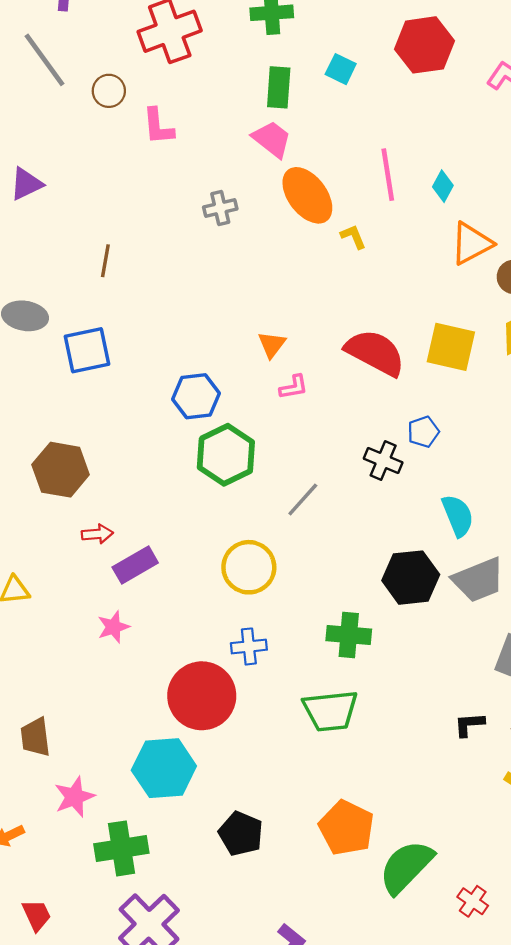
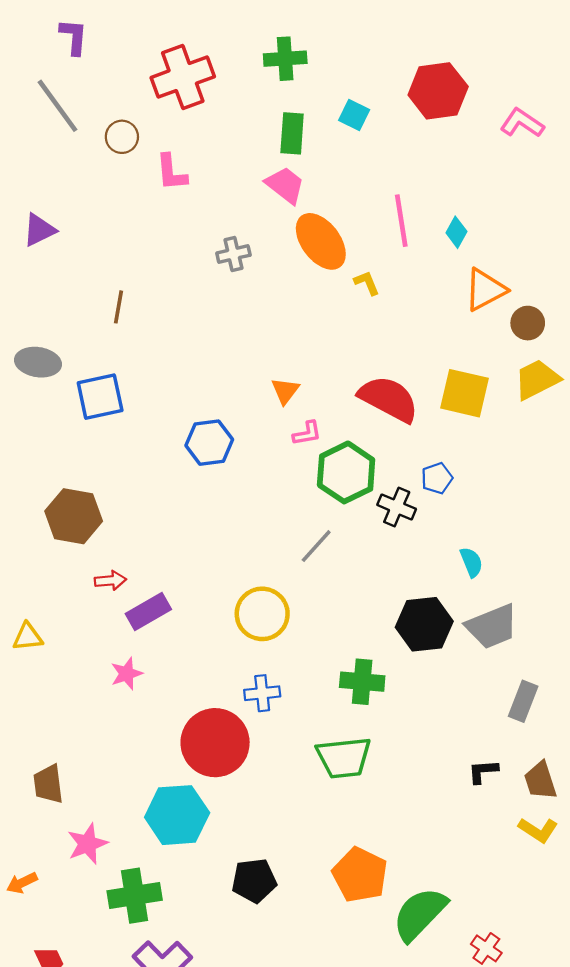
green hexagon: (226, 455) -> (346, 472), moved
cyan semicircle: (458, 516) -> (471, 562), size x0.7
black pentagon: (241, 834) -> (254, 881), turned -30

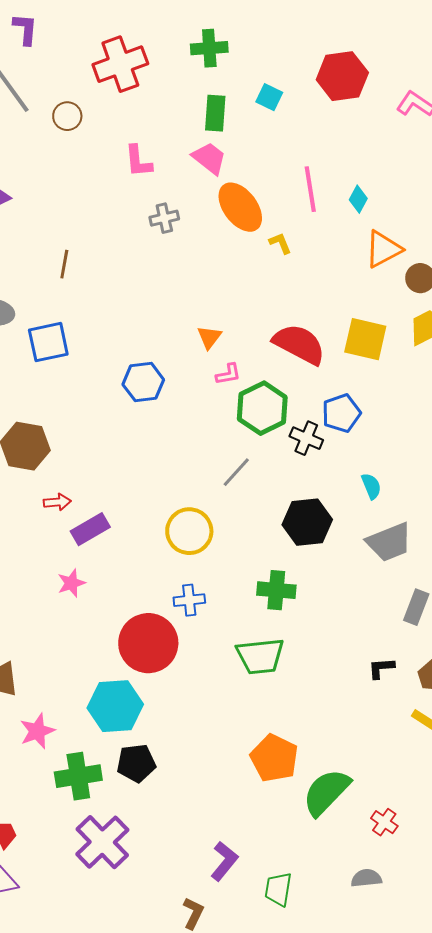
pink L-shape: (171, 172) -> (138, 161), moved
blue pentagon: (437, 478) -> (341, 413), size x1.4
black hexagon: (424, 624) -> (307, 522), moved
black pentagon: (254, 881) -> (136, 763), moved

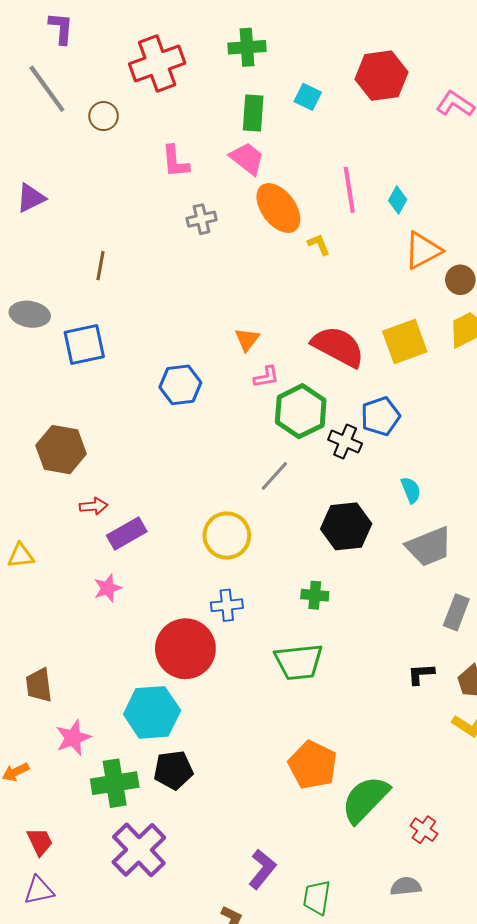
yellow square: (365, 339) -> (405, 341), turned -33
green cross: (276, 590) -> (315, 595), size x0.7

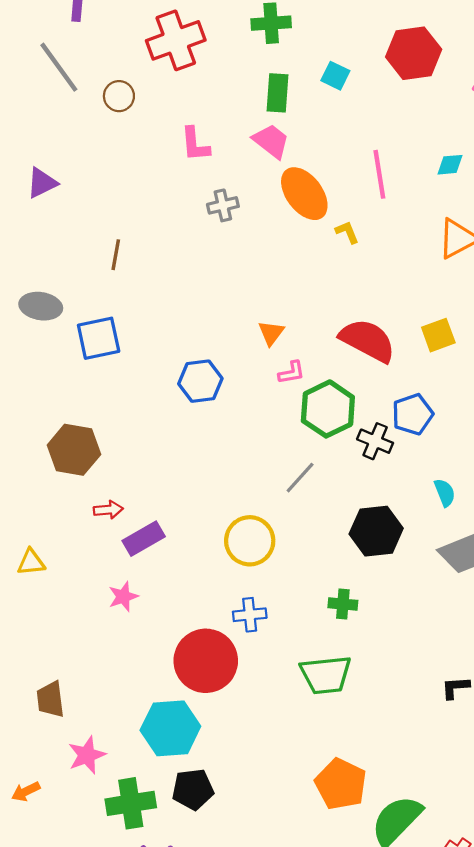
cyan diamond: (398, 200) -> (450, 165), moved, turned 56
yellow square: (405, 341) -> (438, 335), size x0.7

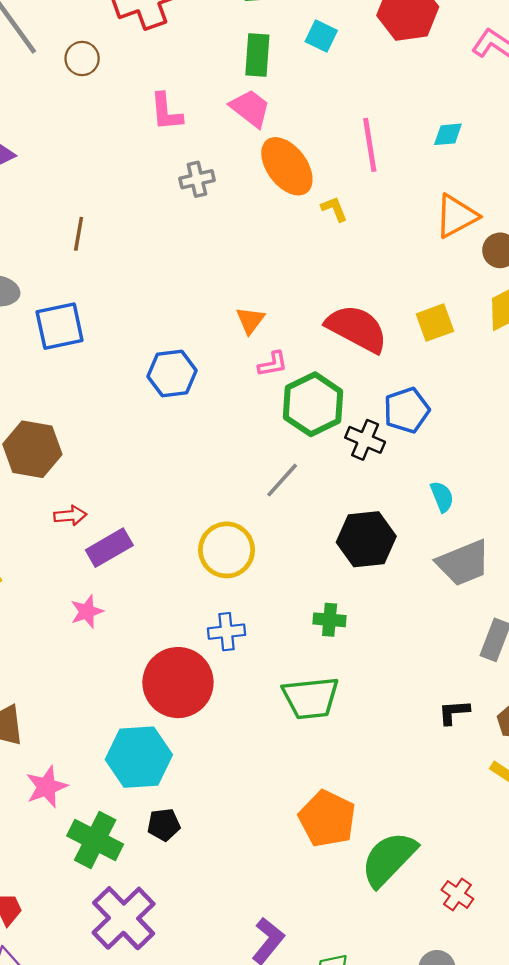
black pentagon: (193, 789) -> (164, 825), size x0.7
green cross: (131, 803) -> (95, 840), turned 36

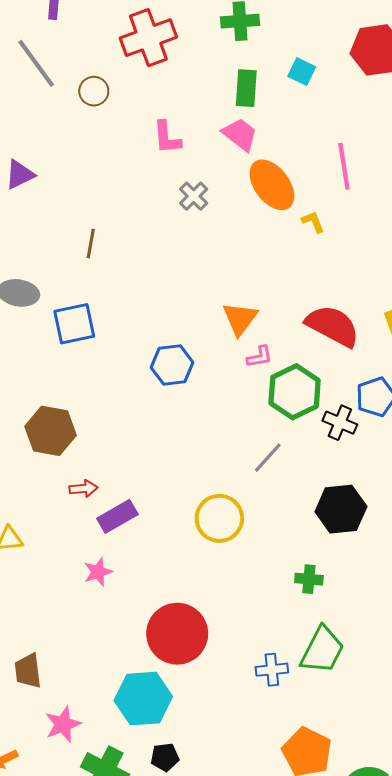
gray cross: (197, 179) -> (194, 196), turned -32
orange triangle: (250, 320) -> (240, 319), size x1.4
blue cross: (227, 632) -> (272, 670), moved
green trapezoid: (311, 698) -> (322, 650), moved, turned -57

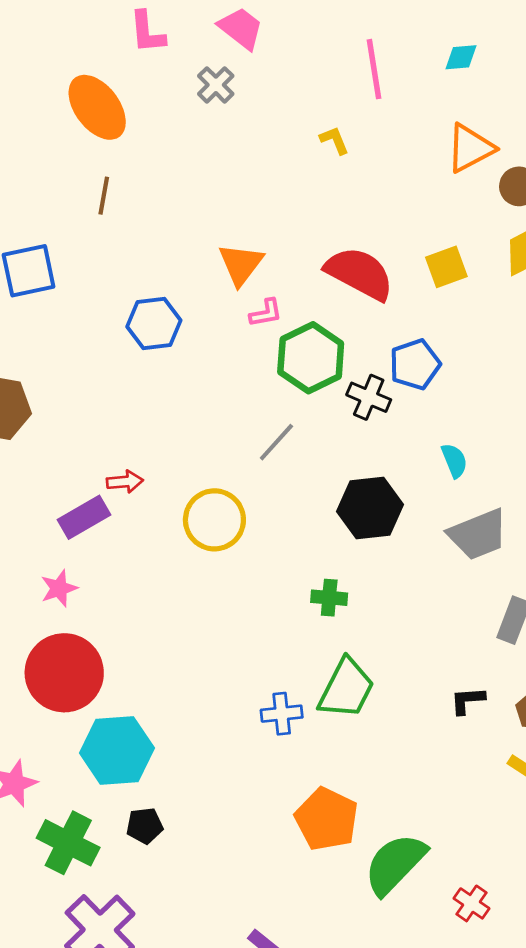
orange ellipse: (272, 185) -> (97, 107), moved
gray cross: (194, 196) -> (216, 85), moved
brown line: (91, 243) -> (104, 196), moved
red arrow: (84, 489) -> (125, 482), moved
red circle: (177, 634) -> (64, 673), moved

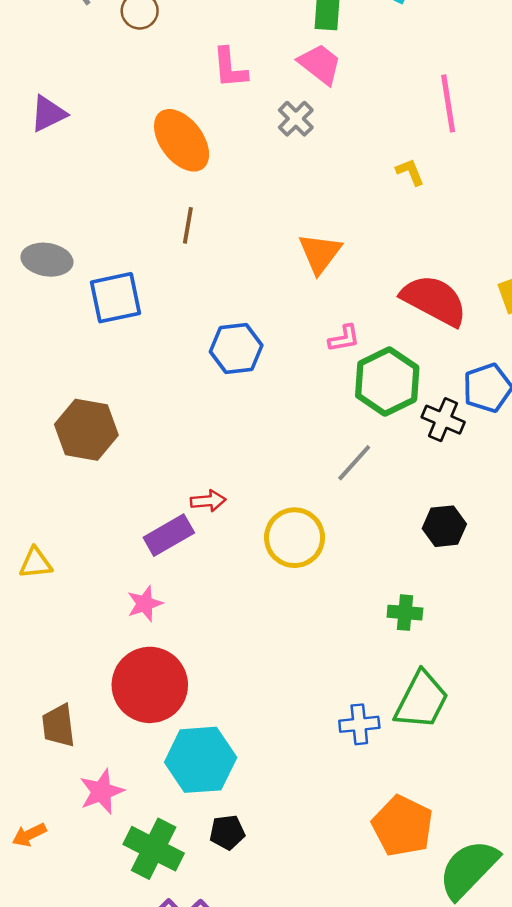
orange triangle: (241, 264) -> (320, 253), moved
black hexagon: (370, 508) -> (444, 526), size x0.7

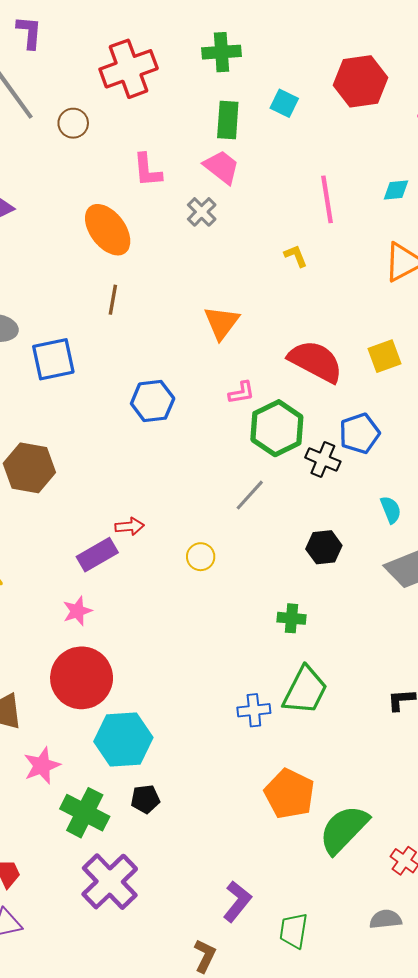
yellow circle: (295, 538) -> (201, 557), size x0.6

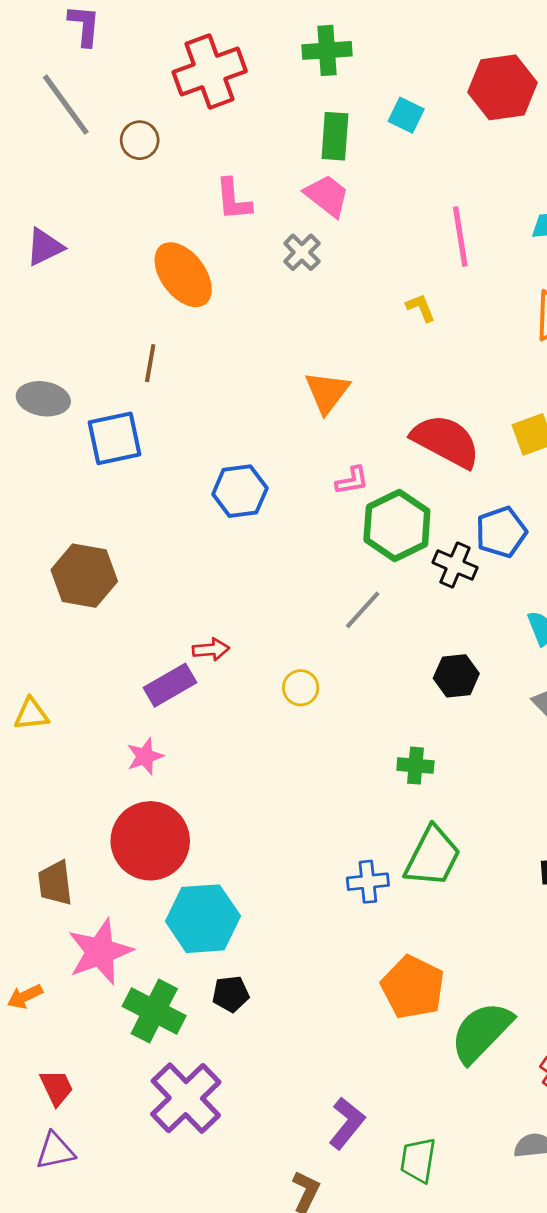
brown line: (113, 300) -> (150, 363), moved
pink star: (42, 766) -> (100, 952), size x1.4

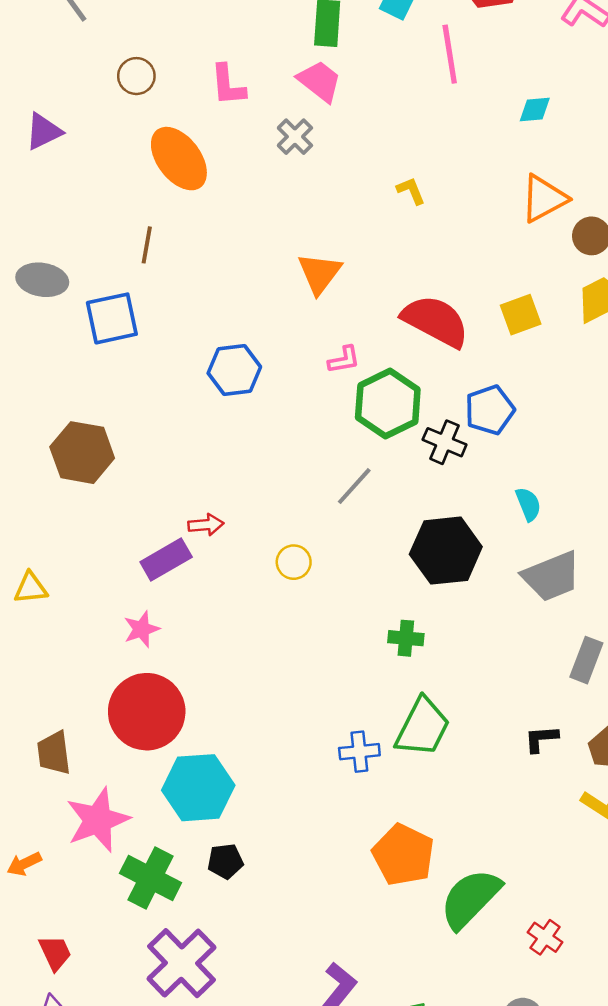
brown circle: (140, 140) -> (136, 76), moved
pink line: (460, 236) -> (450, 54), moved
black hexagon: (456, 676) -> (446, 551), size x1.6

